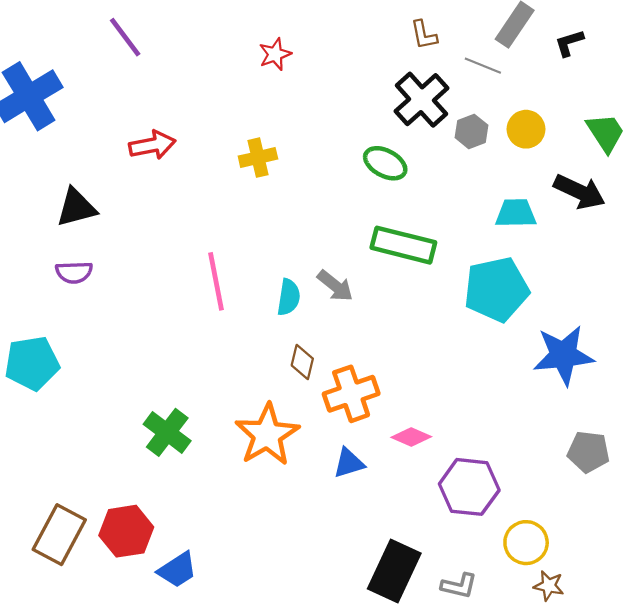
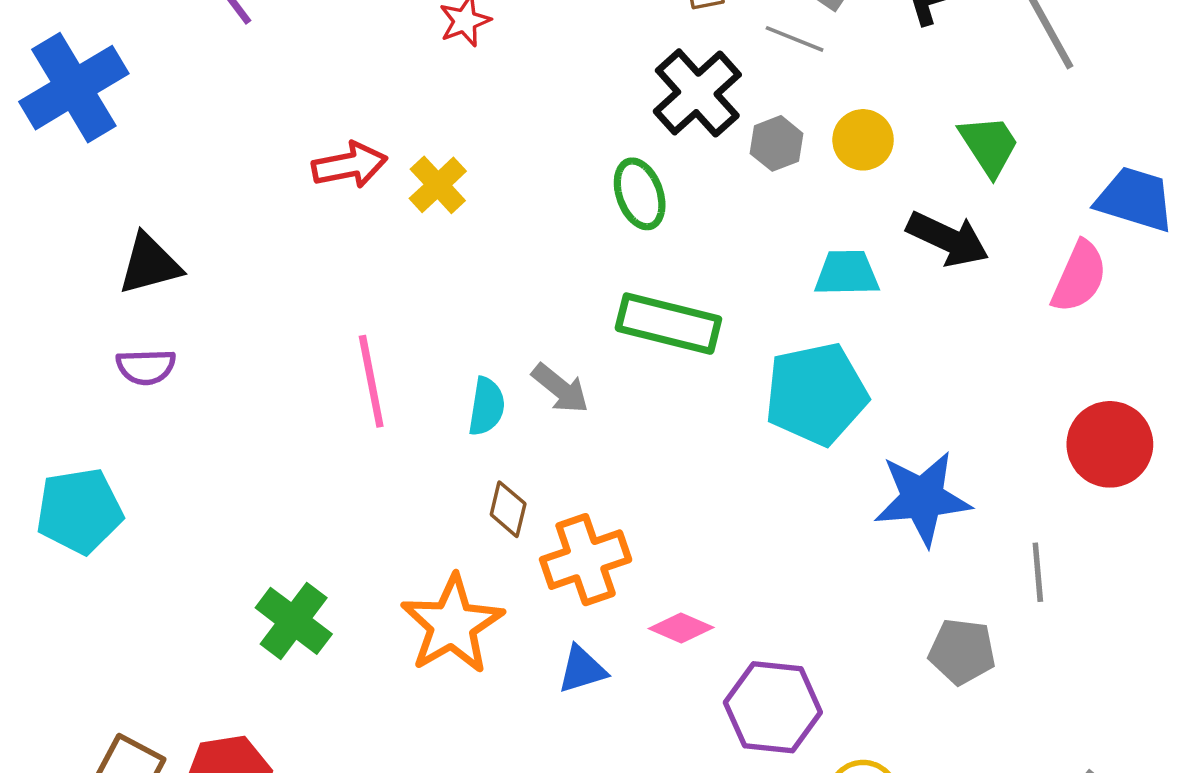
red arrow: (152, 145) -> (350, 165), moved
yellow cross: (258, 158) -> (438, 185), turned -30
green ellipse: (385, 163) -> (640, 194), turned 42

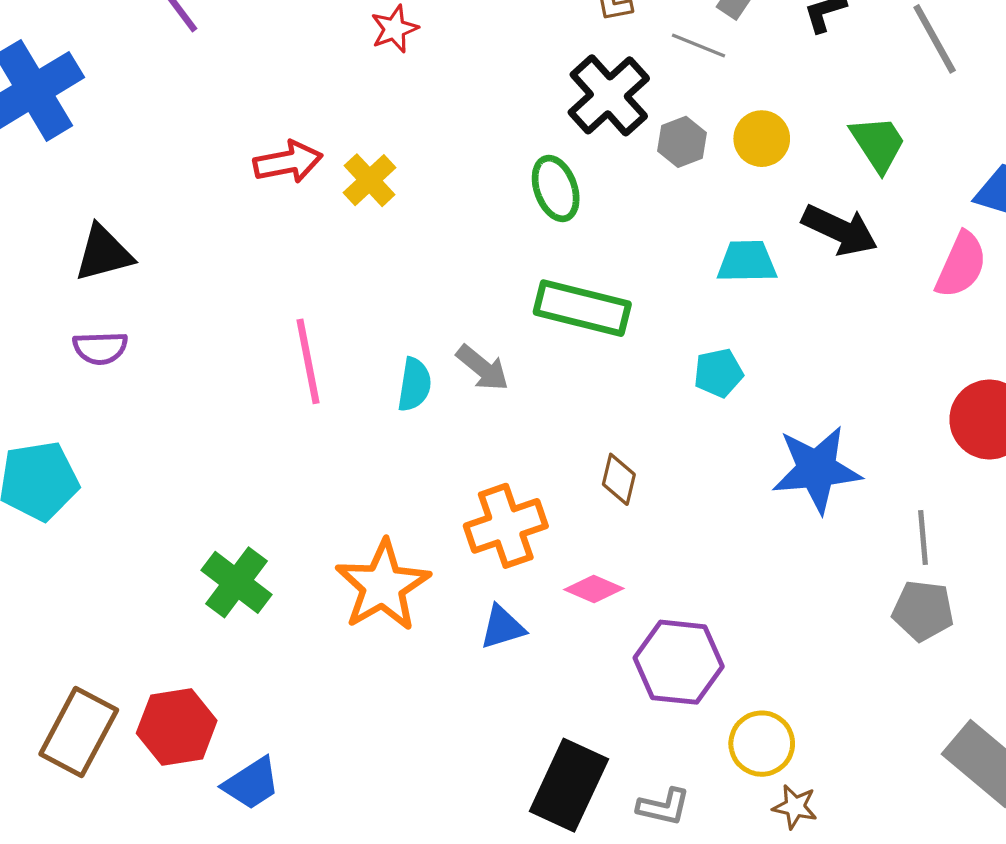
cyan pentagon: (816, 394) -> (719, 373), size x0.5
brown diamond: (508, 509) -> (619, 479), moved
gray pentagon: (962, 652) -> (923, 611), moved

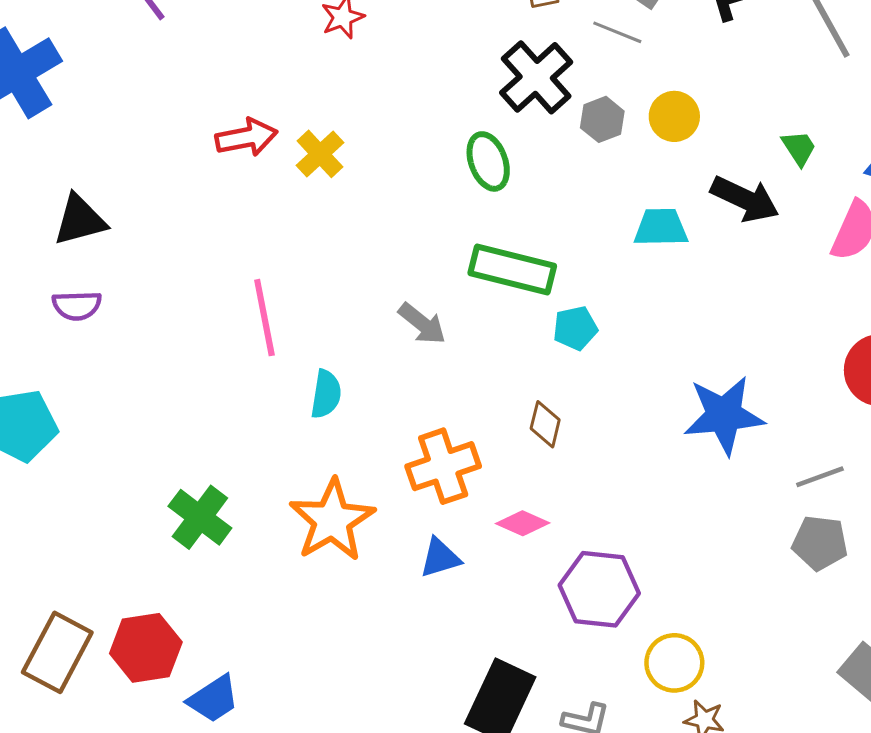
green trapezoid: (878, 144) -> (799, 148), moved, size x0.7
cyan pentagon: (719, 373) -> (575, 328), moved
cyan semicircle: (414, 385) -> (326, 394), moved
gray line: (923, 537) -> (820, 477), turned 75

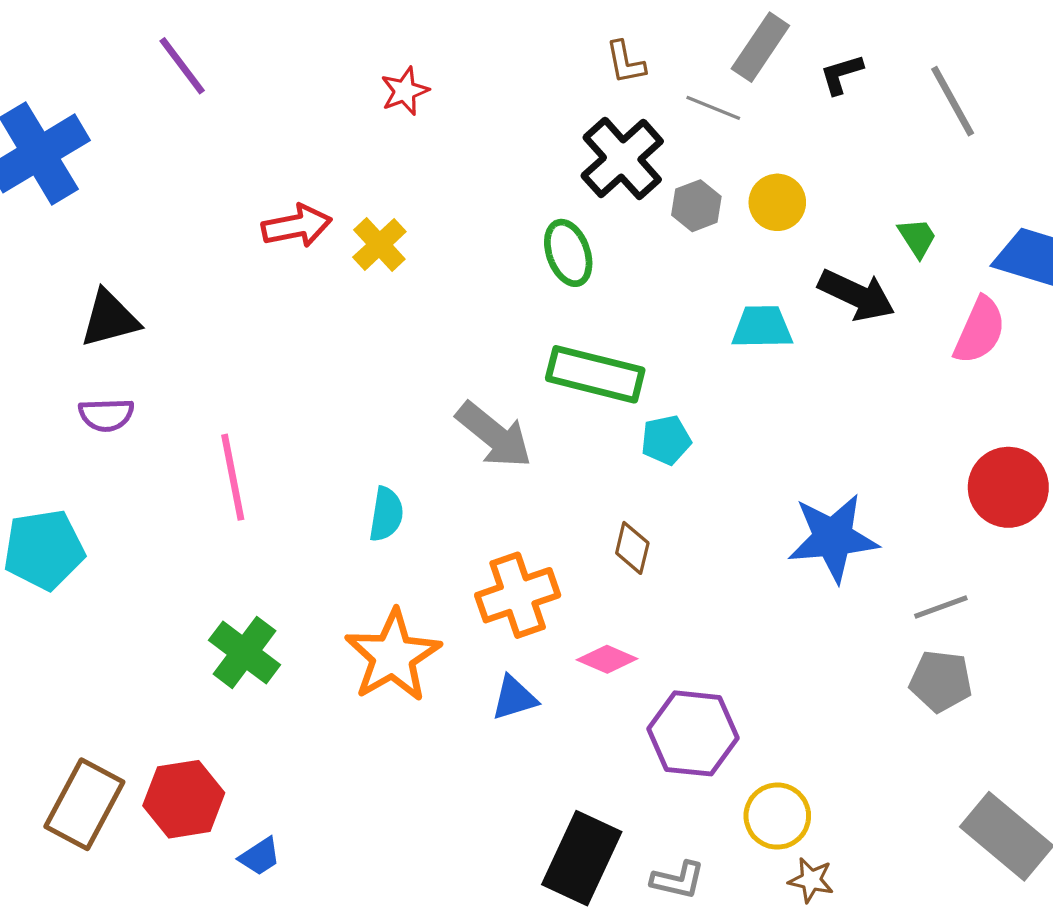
pink line: (264, 318) -> (233, 477), moved
gray arrow: (422, 324) -> (494, 435), size x1.4
blue trapezoid: (213, 699) -> (260, 856), size x0.7

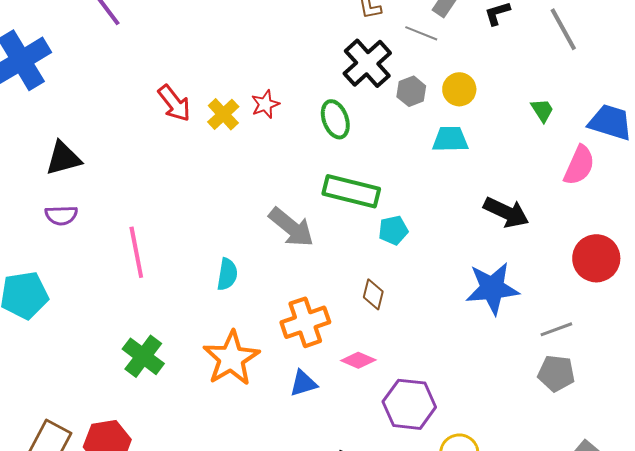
red star: (405, 91) -> (265, 104), moved
red arrow: (297, 226) -> (174, 103), turned 63
black arrow: (857, 295) -> (506, 212), moved
cyan trapezoid: (762, 327) -> (450, 139), moved

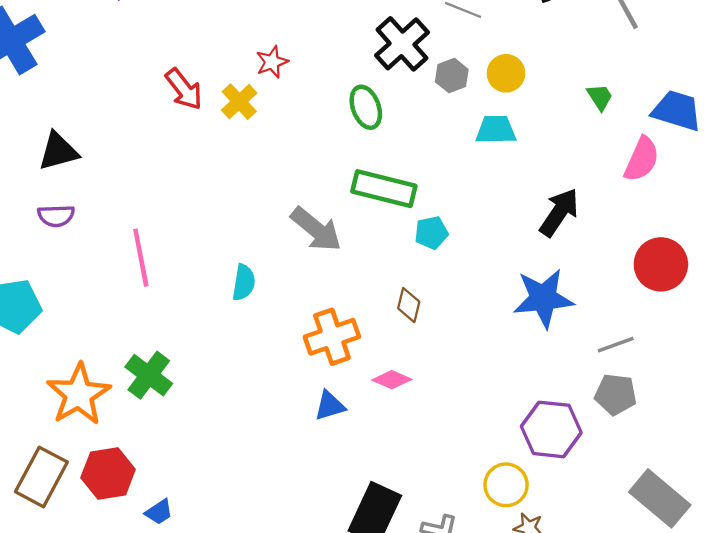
red star: (265, 104) -> (272, 62), moved
black arrow: (506, 212) -> (559, 212), turned -81
orange star: (231, 358) -> (79, 394), moved
purple hexagon: (409, 404) -> (551, 429), moved

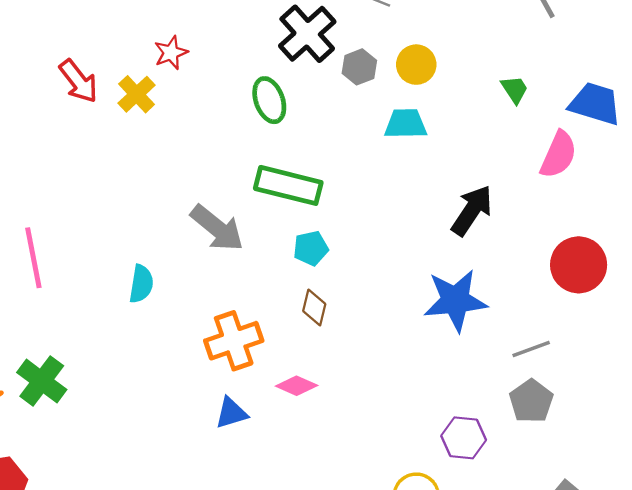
cyan pentagon: (431, 233) -> (311, 248), moved
gray pentagon: (616, 394) -> (531, 401), turned 30
purple hexagon: (551, 429) -> (464, 438), size x0.7

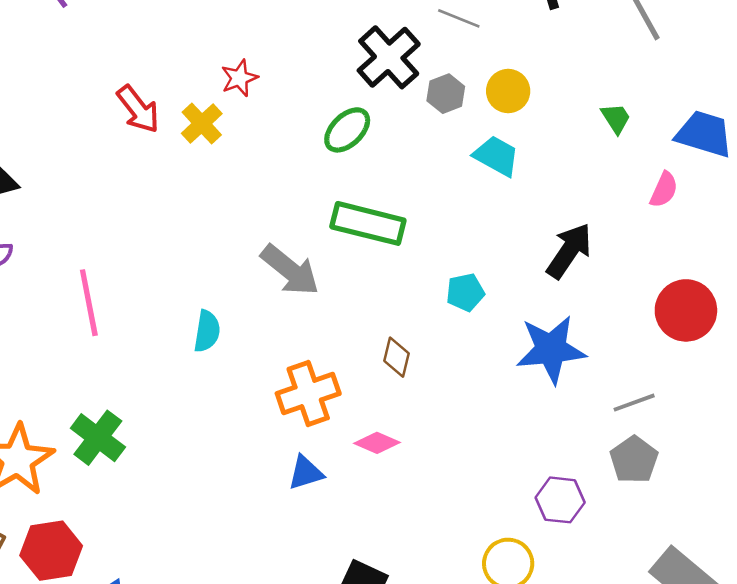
green ellipse: (269, 100) -> (347, 130), turned 66
cyan trapezoid: (406, 124) -> (496, 156), turned 30
pink semicircle: (558, 155) -> (664, 190), size x0.7
cyan pentagon: (311, 248) -> (465, 292), moved

